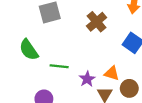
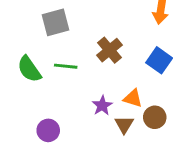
brown cross: (97, 22) -> (110, 50), moved
green line: (59, 66) -> (66, 66), moved

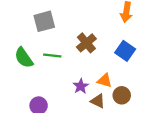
brown triangle: (124, 125) -> (98, 101), turned -35

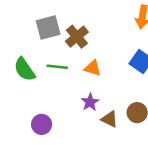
brown cross: (86, 43) -> (77, 37), moved
orange triangle: (105, 81) -> (93, 68), moved

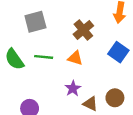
brown cross: (77, 37) -> (83, 30), moved

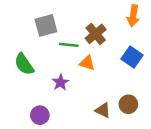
green line: (44, 57) -> (69, 45), moved
purple star: (73, 88) -> (60, 82), moved

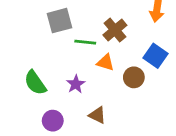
green semicircle: (24, 64) -> (35, 83), moved
brown circle: (128, 104) -> (134, 77), moved
brown triangle: (103, 110) -> (97, 115), moved

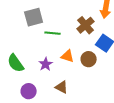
brown cross: (115, 30) -> (86, 25), moved
orange triangle: (105, 62) -> (68, 56), moved

